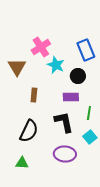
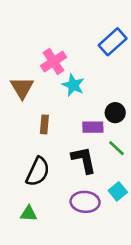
blue rectangle: (86, 50) -> (113, 42), moved, turned 70
black circle: (78, 76) -> (115, 113), moved
green line: (89, 113) -> (117, 148), turned -56
cyan square: (90, 137) -> (118, 191), moved

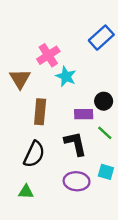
brown rectangle: (44, 124) -> (40, 112), size x1.5
cyan square: (118, 191) -> (106, 172), turned -35

